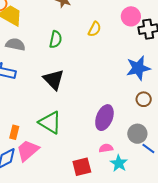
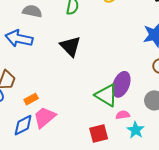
green triangle: (50, 123) -> (106, 95), moved
orange rectangle: (14, 132) -> (31, 99), turned 48

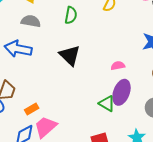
green triangle: (106, 95) -> (107, 104), size x0.7
pink semicircle: (123, 115) -> (118, 66), moved

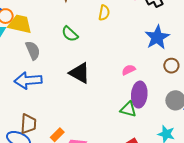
green semicircle: (71, 15) -> (70, 34), turned 138
gray semicircle: (31, 21) -> (33, 50), turned 72

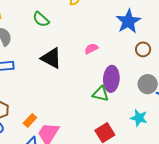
pink semicircle: (129, 70) -> (91, 49), moved

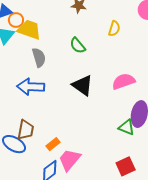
pink semicircle: (91, 49) -> (124, 81), size x1.6

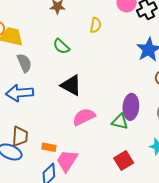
pink semicircle: (124, 81) -> (84, 117), moved
orange rectangle: (53, 144) -> (49, 147), turned 56

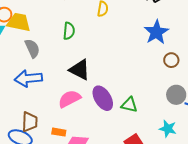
green semicircle: (61, 46) -> (69, 31), turned -126
purple ellipse: (131, 107) -> (103, 98), moved, turned -35
pink semicircle: (84, 117) -> (69, 99), moved

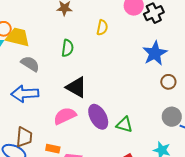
gray semicircle: (32, 48) -> (30, 64), turned -36

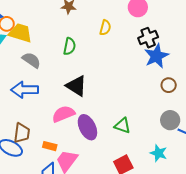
black cross: (154, 13) -> (148, 38), moved
purple ellipse: (98, 117) -> (87, 127), moved

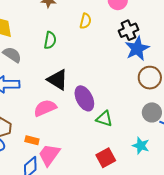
brown circle: (169, 85) -> (150, 78), size x1.5
purple ellipse: (87, 127) -> (84, 98), moved

